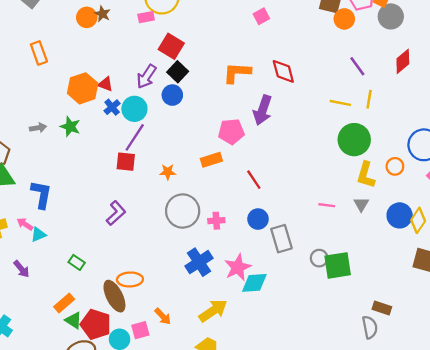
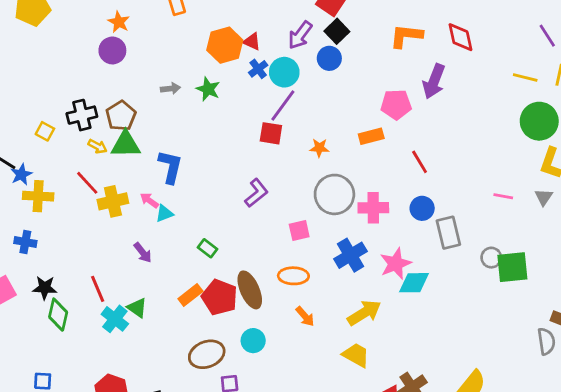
pink cross: (216, 221) -> (373, 208), size x1.5
orange ellipse: (130, 279) -> (293, 276), moved
green triangle: (73, 320) -> (137, 308), moved
red pentagon: (96, 324) -> (219, 297), moved
pink square: (140, 330) -> (299, 230), moved

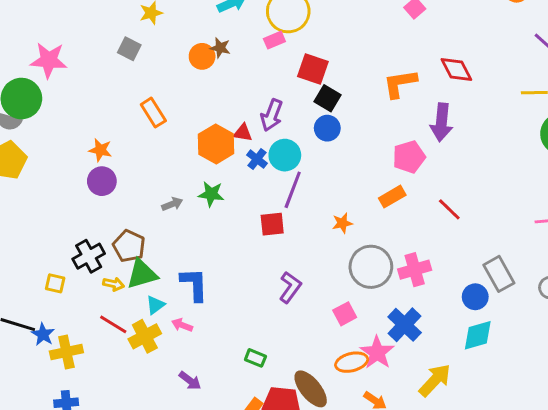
purple arrow: (300, 35) -> (272, 115), moved
red square: (271, 133) -> (272, 224), moved
blue circle: (422, 208) -> (475, 297), moved
cyan triangle: (164, 213) -> (155, 305), moved
pink star: (396, 264) -> (377, 353), moved

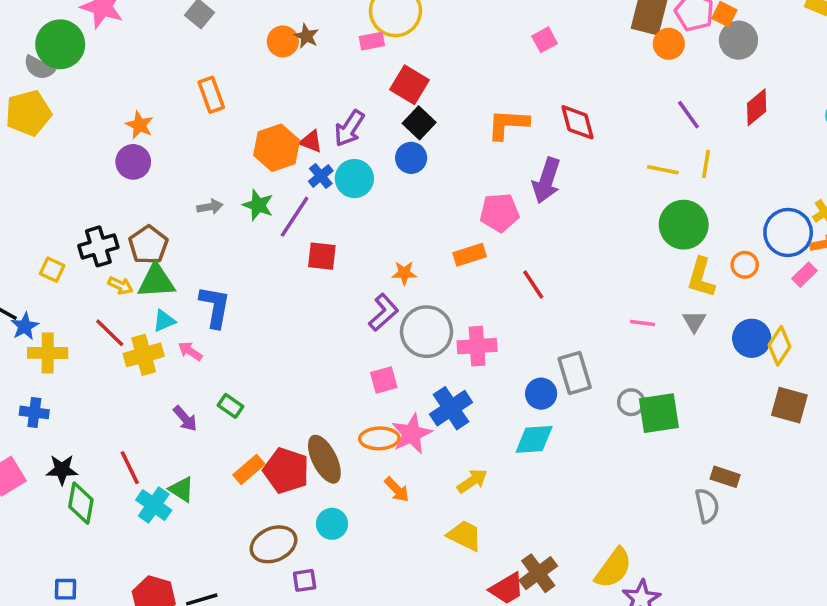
purple line: (293, 190) -> (295, 217), moved
purple L-shape: (290, 287) -> (383, 312), moved
green rectangle: (255, 358) -> (231, 406), moved
yellow arrow: (435, 380) -> (472, 481), size x0.7

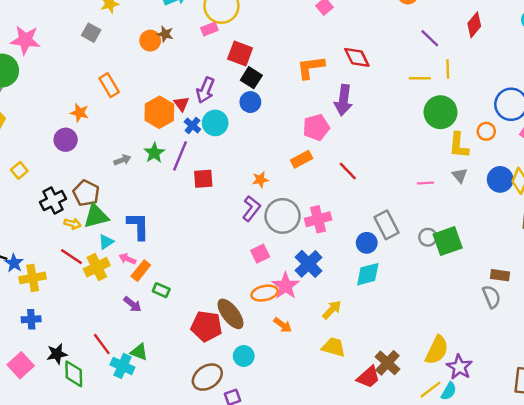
orange star: (140, 125) -> (80, 113), moved
red triangle: (311, 141) -> (181, 104), turned 42
green star: (258, 205) -> (154, 153), turned 30
yellow square: (52, 270) -> (19, 170), moved, turned 35
orange rectangle: (249, 470) -> (141, 271), moved

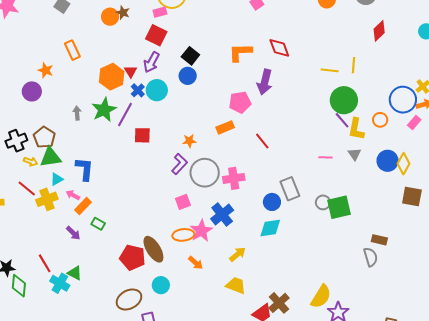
purple line: (430, 38) -> (342, 120), moved
red square: (240, 54) -> (156, 35), moved
green star: (154, 153) -> (104, 110), size x1.4
gray arrow: (122, 160) -> (77, 113), turned -80

